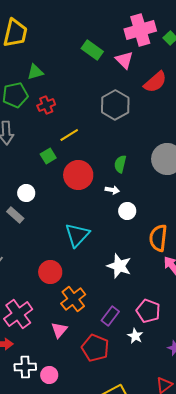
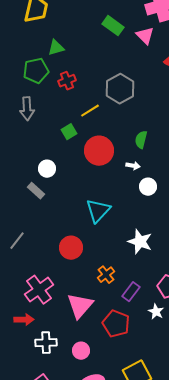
gray hexagon: (115, 105) -> (120, 89), moved
orange cross: (73, 299) -> (106, 275), moved, size x0.7
pink triangle: (59, 330) -> (80, 306), size x1.6
pink circle: (49, 375) -> (81, 351), moved

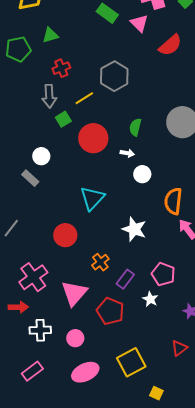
green pentagon: (36, 71) -> (18, 49), moved
gray arrow: (27, 109) -> (49, 96), moved

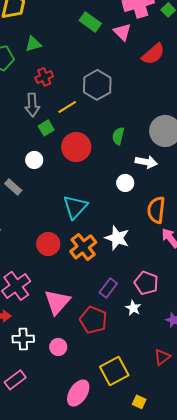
white arrow: (127, 153) -> (146, 162), moved, size x1.5
white circle: (41, 156) -> (34, 160), moved
orange cross: (100, 262) -> (83, 247), moved, size x1.5
pink ellipse: (85, 372) -> (78, 393), moved, turned -32

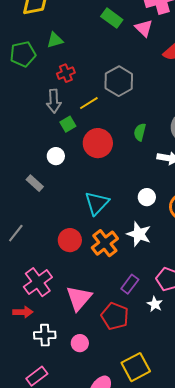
white circle: (125, 183) -> (147, 197), moved

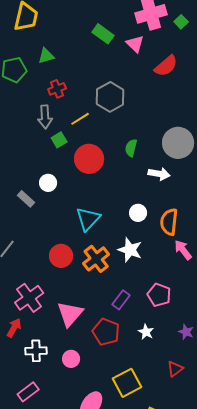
white circle: (56, 156) -> (48, 183), moved
white star: (155, 304) -> (146, 332), moved
red arrow: (23, 312) -> (14, 328), turned -60

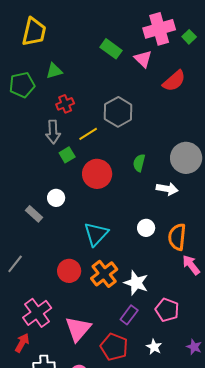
white star: (130, 250) -> (136, 283), moved

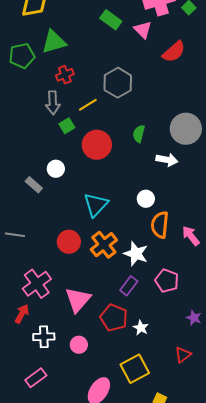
green triangle: (54, 71) -> (54, 42), size x1.5
orange semicircle: (177, 237) -> (160, 225), moved
gray line: (15, 264) -> (15, 235), turned 60
white star: (154, 347) -> (141, 328), moved

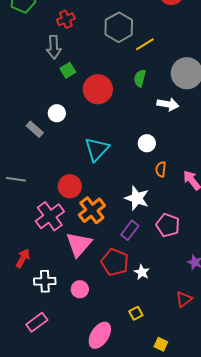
yellow line: (88, 105) -> (145, 44), moved
orange semicircle: (160, 225) -> (161, 169), size x0.6
orange cross: (104, 245) -> (92, 210), moved
pink cross: (37, 284) -> (50, 216), moved
yellow square: (135, 369) -> (136, 313), size x0.5

